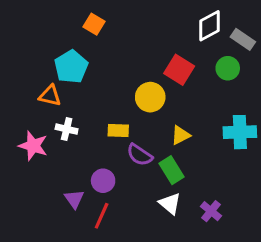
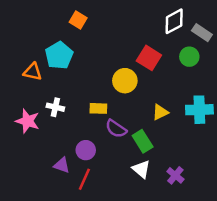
orange triangle: (50, 96) -> (33, 72), moved
yellow triangle: (181, 135) -> (160, 112), moved
purple triangle: (74, 199) -> (62, 165), turned -36

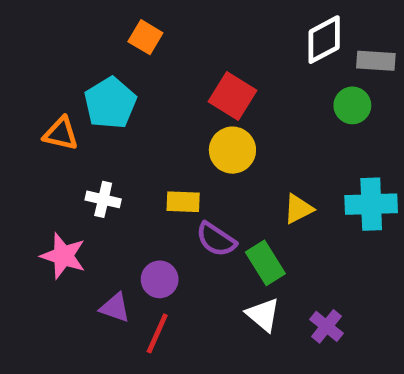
gray rectangle: (202, 33) -> (376, 61), turned -30
red square: (149, 58) -> (232, 96), moved
pink star: (28, 121) -> (63, 256), moved

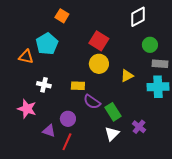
gray rectangle: (376, 61) -> (160, 64), moved
yellow triangle: (298, 209) -> (127, 76), moved
white triangle: (263, 315) -> (112, 134), turned 35
purple cross: (326, 326) -> (139, 127), moved

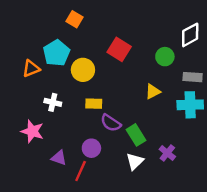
white diamond: (138, 17) -> (190, 35), moved
green circle: (150, 45) -> (165, 57), moved
orange triangle: (26, 57) -> (31, 69), turned -35
yellow circle: (99, 64) -> (83, 70), moved
purple circle: (68, 119) -> (91, 148), moved

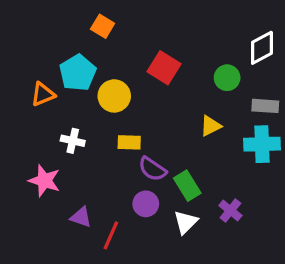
purple circle: (91, 148) -> (146, 204), moved

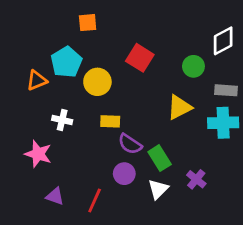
orange square: (103, 26) -> (88, 23), turned -36
yellow triangle: (210, 126) -> (179, 107), size x1.4
purple triangle: (81, 217) -> (55, 196), moved

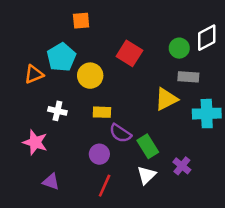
green circle: (193, 66) -> (179, 48), moved
gray rectangle: (226, 90) -> (188, 77), moved
purple circle: (124, 174) -> (99, 154), moved
red line: (95, 200) -> (105, 186), moved

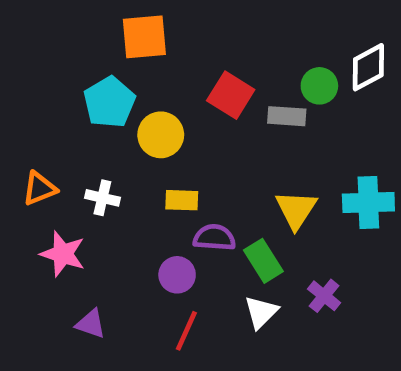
orange square: (81, 21) -> (144, 37), size x1.5
orange triangle: (34, 74) -> (39, 189), moved
gray rectangle: (188, 77) -> (287, 116), moved
yellow triangle: (166, 99) -> (296, 210), moved, turned -30
purple semicircle: (120, 133) -> (214, 238), turned 150

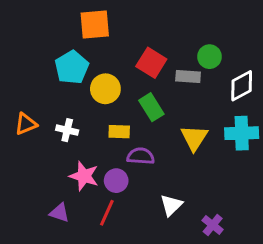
white diamond: (368, 67) -> (242, 86), moved
pink star: (63, 254) -> (84, 176), moved
green rectangle: (263, 261) -> (151, 107), moved
purple cross: (324, 296) -> (213, 225), moved
red line: (186, 331) -> (107, 213), moved

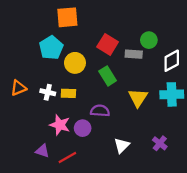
yellow rectangle: (119, 132) -> (68, 93), moved
red line: (107, 213) -> (67, 157), moved, turned 36
purple cross: (213, 225) -> (160, 143), moved

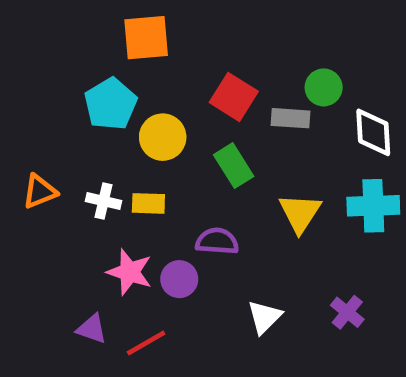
white diamond: (172, 61) -> (373, 132), turned -65

